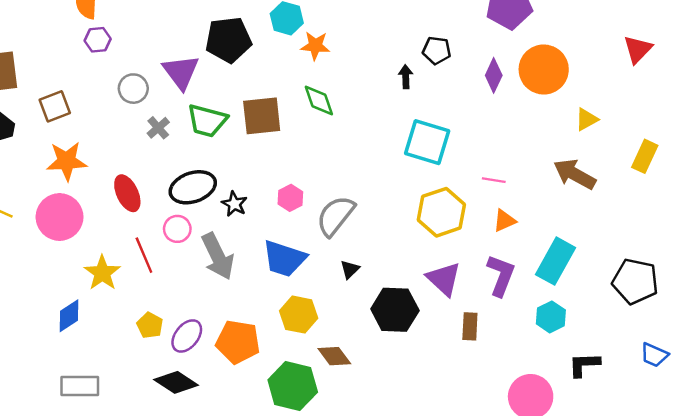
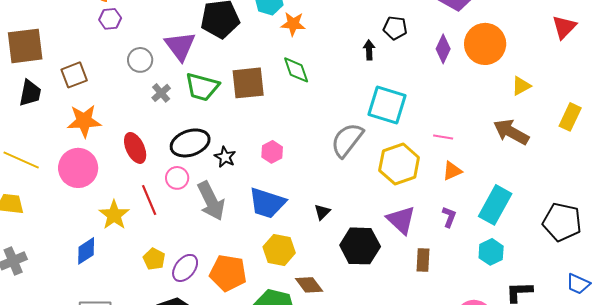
gray semicircle: (335, 216) -> (347, 140), moved
purple L-shape: (501, 275) -> (449, 217), size x0.6

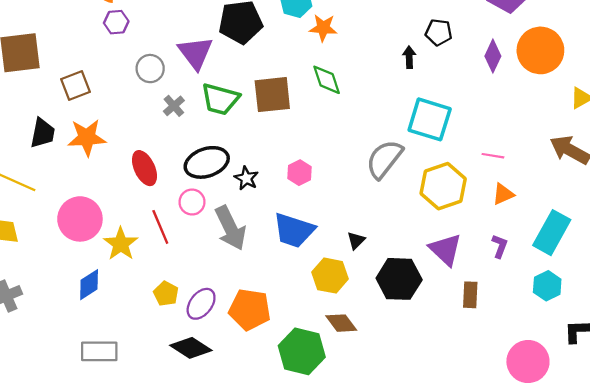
black trapezoid: (30, 93) -> (43, 133), moved
pink circle: (78, 168) -> (80, 219), moved
yellow hexagon: (279, 250) -> (330, 276), moved

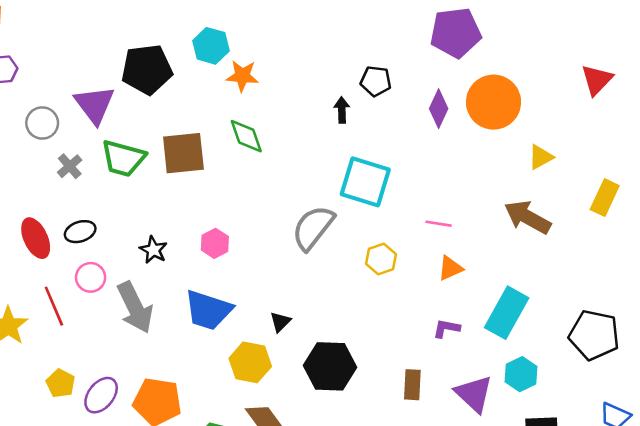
black ellipse: (207, 162) -> (80, 232), moved, size x0.6
yellow hexagon: (443, 186) -> (381, 259), size x0.6
purple L-shape: (500, 246) -> (446, 328), turned -100
purple triangle: (445, 250) -> (474, 394), moved
cyan hexagon: (547, 286) -> (521, 374), moved

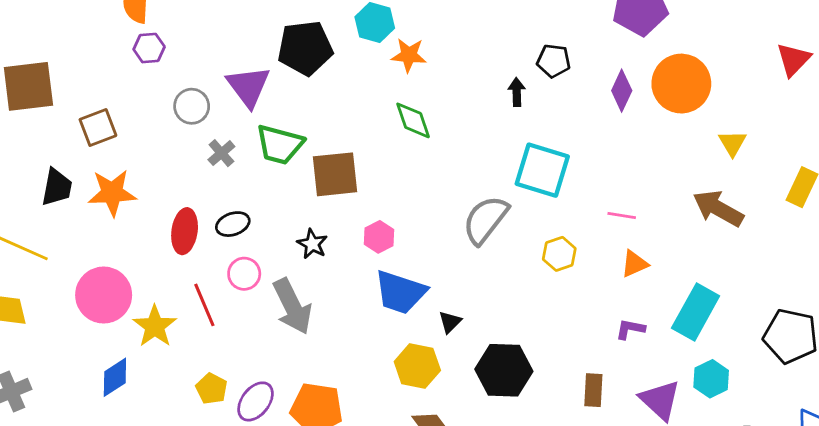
brown square: (183, 153) -> (335, 174), moved
yellow triangle: (541, 157) -> (732, 143), turned -32
red ellipse: (36, 238) -> (185, 231), turned 33
blue trapezoid: (208, 310) -> (400, 292), moved

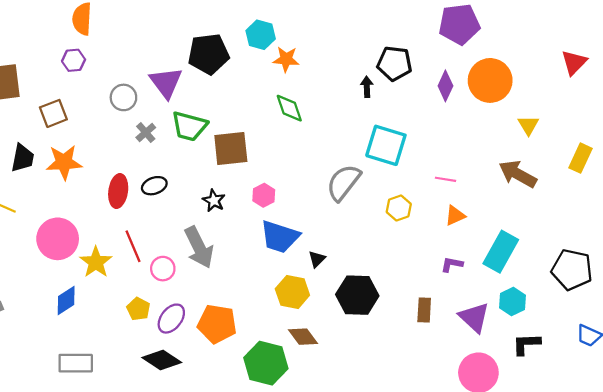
purple hexagon: (149, 48) -> (74, 60), moved
black pentagon: (554, 61) -> (394, 63), size x1.4
pink circle: (244, 274) -> (163, 269), moved

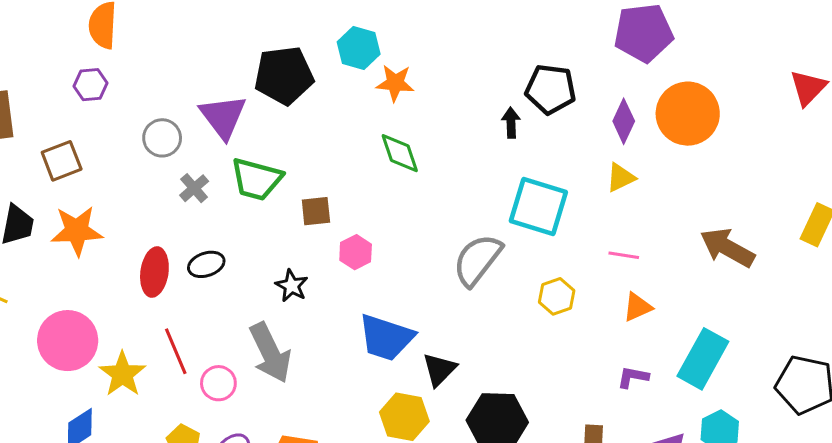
yellow triangle: (528, 125) -> (621, 178), moved, turned 35
brown square: (231, 148) -> (316, 211), size x0.6
pink hexagon: (264, 195) -> (356, 252), moved
black triangle: (317, 259) -> (439, 370), size x1.4

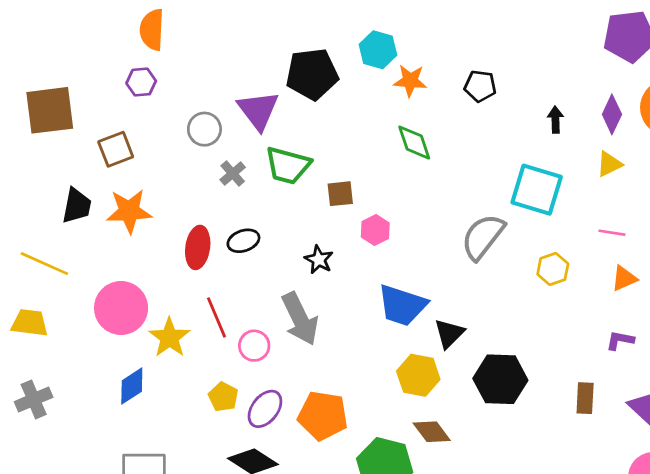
black pentagon: (551, 89) -> (480, 86), moved, size x0.7
black arrow: (511, 123) -> (555, 120), moved

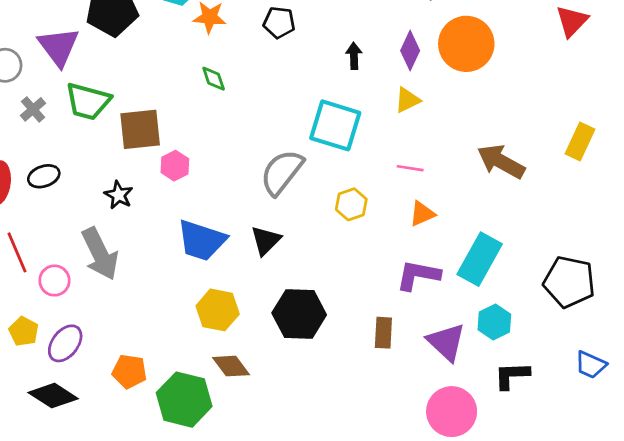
green diamond: (414, 143) -> (214, 79), size x0.7
brown square: (340, 194) -> (140, 129), size x1.6
black triangle: (449, 334) -> (266, 240), moved
purple L-shape: (620, 340) -> (418, 275), size x1.6
orange pentagon: (323, 416) -> (129, 371), moved, size x0.7

